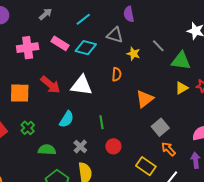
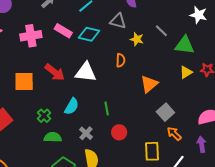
green cross: (28, 128) -> (44, 116), moved
yellow rectangle: (146, 166) -> (152, 151), turned 54

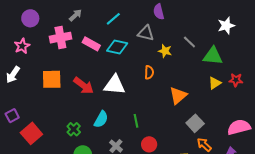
white star: (198, 15) -> (226, 26), turned -30
pink cross: (31, 36) -> (60, 38), moved
orange square: (24, 81) -> (52, 79), moved

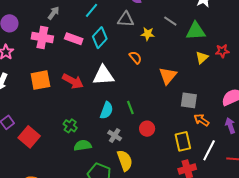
pink cross: (60, 38) -> (42, 38), turned 30
cyan diamond: (117, 47) -> (100, 38), turned -50
orange semicircle: (149, 72) -> (135, 57), turned -32
cyan semicircle: (101, 119) -> (107, 110), moved
gray square: (195, 123) -> (189, 100), turned -30

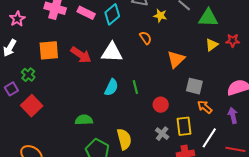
green cross: (70, 126) -> (28, 75), moved
red circle: (147, 129) -> (161, 105), moved
gray cross: (115, 136) -> (162, 134), moved

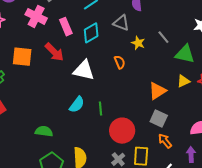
pink rectangle: (86, 13) -> (66, 27), turned 30
red arrow: (81, 55) -> (54, 52), moved
orange triangle: (176, 59) -> (157, 91), moved
red circle: (161, 105) -> (122, 131), size x1.6

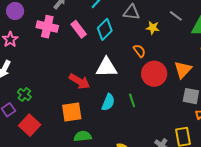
red arrow: (54, 52) -> (80, 81), moved
orange square: (22, 57) -> (72, 112), moved
red circle: (122, 131) -> (154, 74), moved

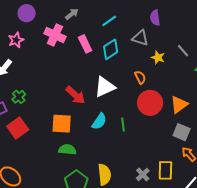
white triangle: (107, 67) -> (105, 87), turned -35

